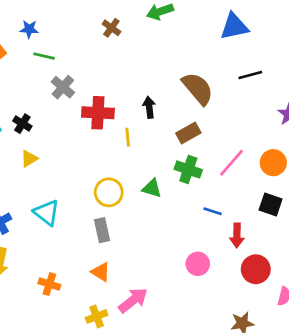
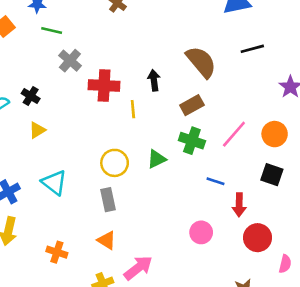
green triangle: (152, 188) -> (157, 159), turned -42

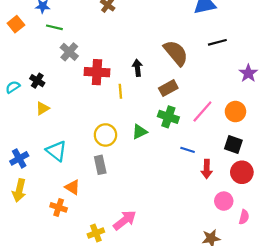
pink circle: (201, 232) -> (224, 201), moved
red circle: (258, 238) -> (242, 172), moved
orange triangle: (107, 240) -> (72, 187), moved

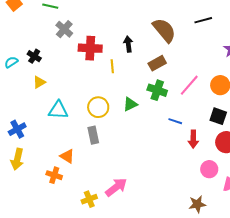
cyan triangle: (56, 151) -> (58, 110), moved, turned -35

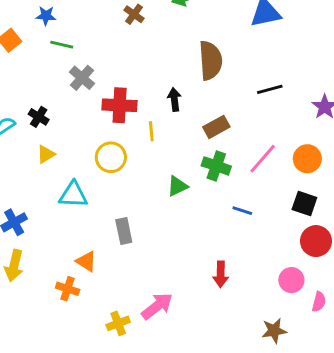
black line: (203, 20) -> (270, 89), moved
brown semicircle: (164, 30) -> (211, 60), moved, turned 36
yellow circle: (98, 107) -> (111, 157), moved
red arrow: (193, 139) -> (221, 274), moved

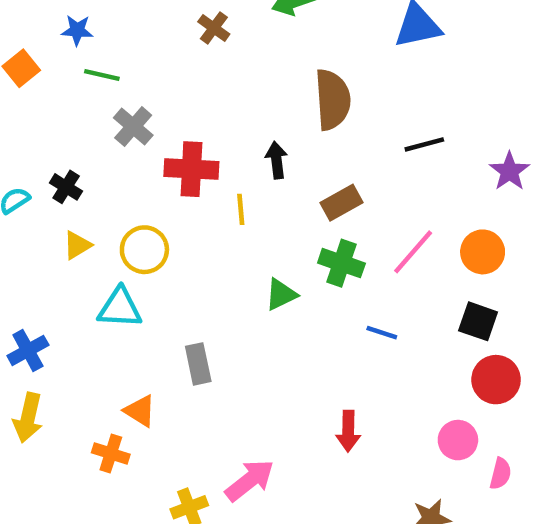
yellow circle: (111, 157) -> (144, 250), moved

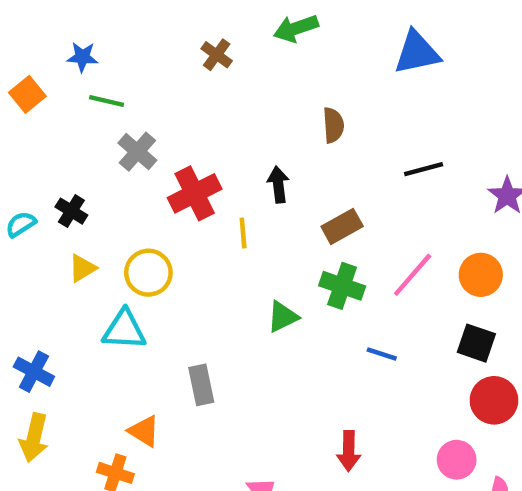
brown semicircle: (333, 100) -> (333, 125), size x0.6
red cross: (191, 169) -> (195, 193), turned -30
blue cross: (28, 350) -> (34, 372), turned -33

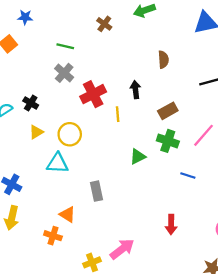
blue star: (82, 57) -> (25, 17), moved
green line: (107, 101) -> (65, 46), moved

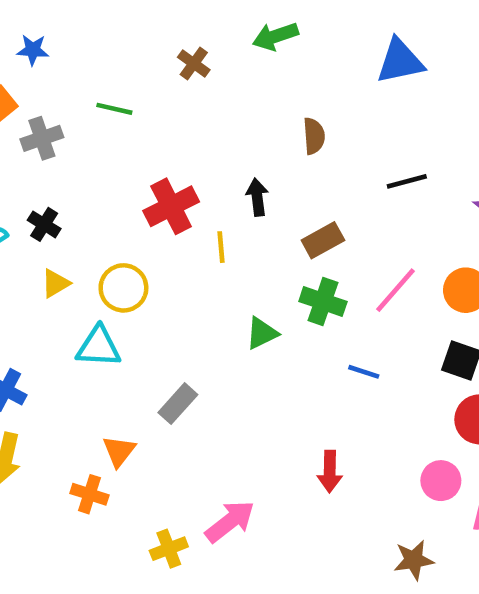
gray cross: (64, 73) -> (42, 138), moved, turned 30
gray rectangle: (96, 191) -> (178, 404), turned 54
orange triangle: (67, 214) -> (119, 451), turned 36

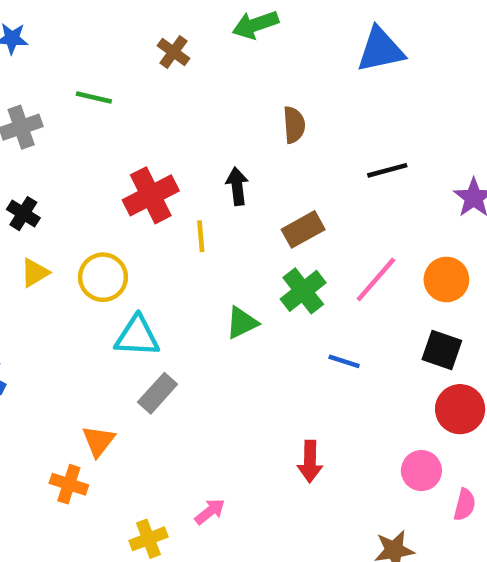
green cross: (323, 302) -> (303, 291), turned 33
cyan triangle: (99, 347) -> (137, 336), moved
pink arrow: (230, 521) -> (210, 511), size x0.6

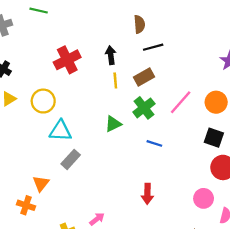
black line: (387, 170) -> (153, 47), moved
yellow line: (201, 236) -> (115, 80), moved
blue line: (344, 361) -> (154, 143), moved

